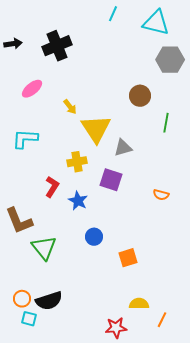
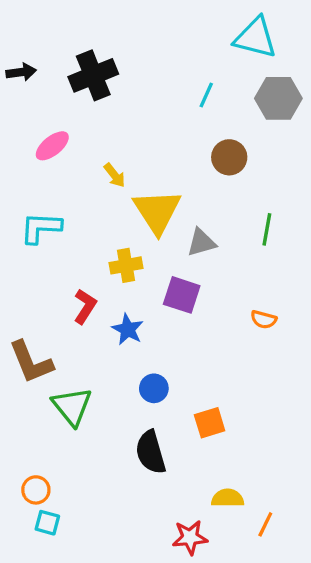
cyan line: (113, 14) -> (206, 95), moved
green line: (166, 123) -> (267, 229), moved
black semicircle: (49, 301) -> (151, 452), moved, turned 92

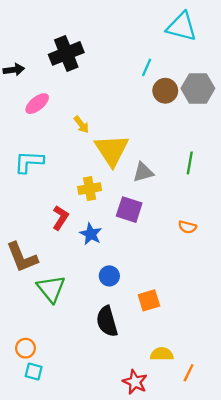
black arrow: (21, 72) -> (14, 70), moved
gray hexagon: (278, 98) -> (198, 88), moved
brown circle: (229, 157) -> (165, 91), moved
red star: (190, 537) -> (135, 382), turned 30

